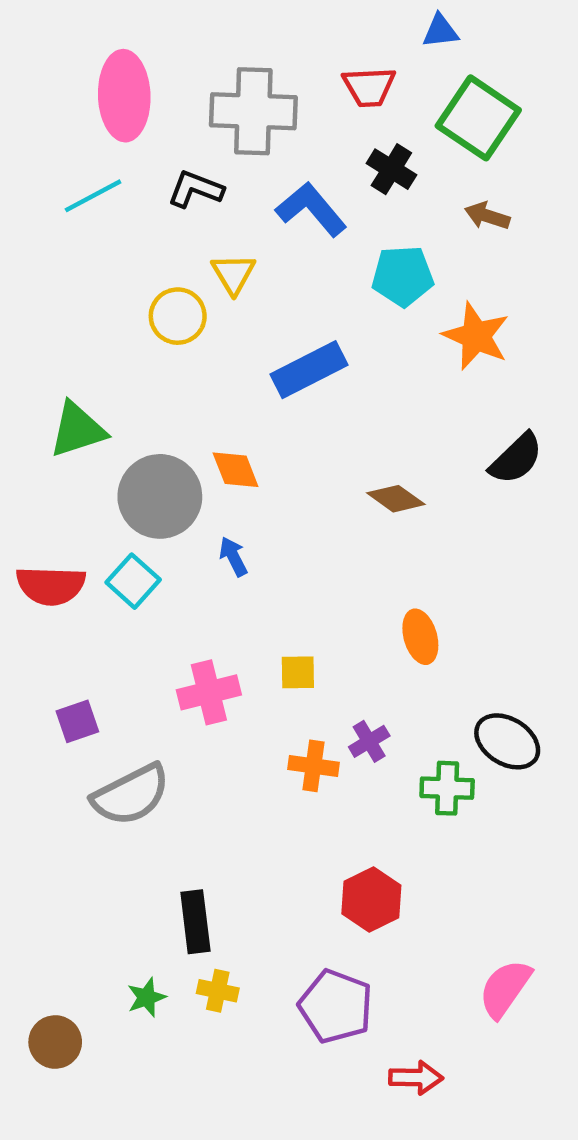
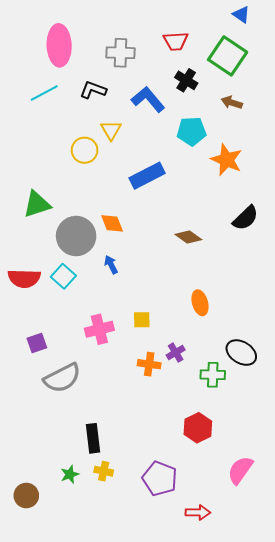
blue triangle: (440, 31) -> (241, 15), moved, turned 42
gray cross: (253, 111) -> (121, 53), size x0.7
red hexagon: (371, 899) -> (198, 428), moved

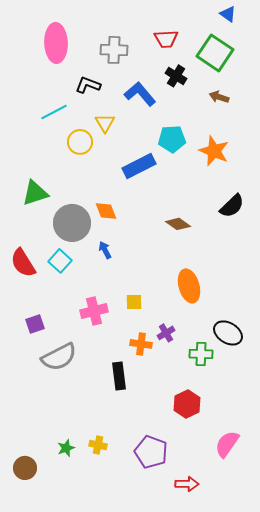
cyan line: (44, 93) -> (54, 112), moved
cyan pentagon: (192, 131) -> (172, 139), moved
red semicircle: (24, 278) -> (23, 263), turned 56
orange ellipse: (200, 303) -> (189, 286), size x1.4
black rectangle: (93, 438) -> (119, 376), moved

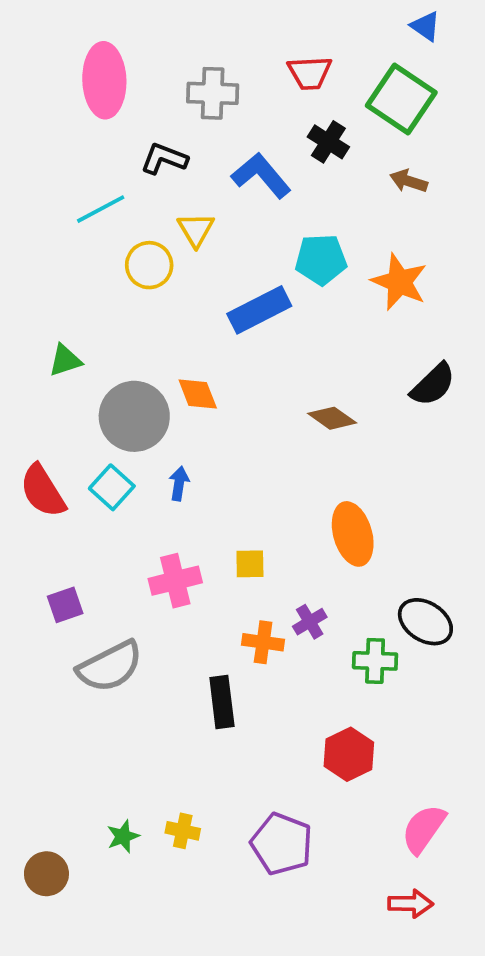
green triangle: (35, 193) -> (65, 360), size x0.7
blue arrow: (105, 250) -> (179, 484), moved, turned 36
red arrow: (187, 484) -> (411, 904), moved

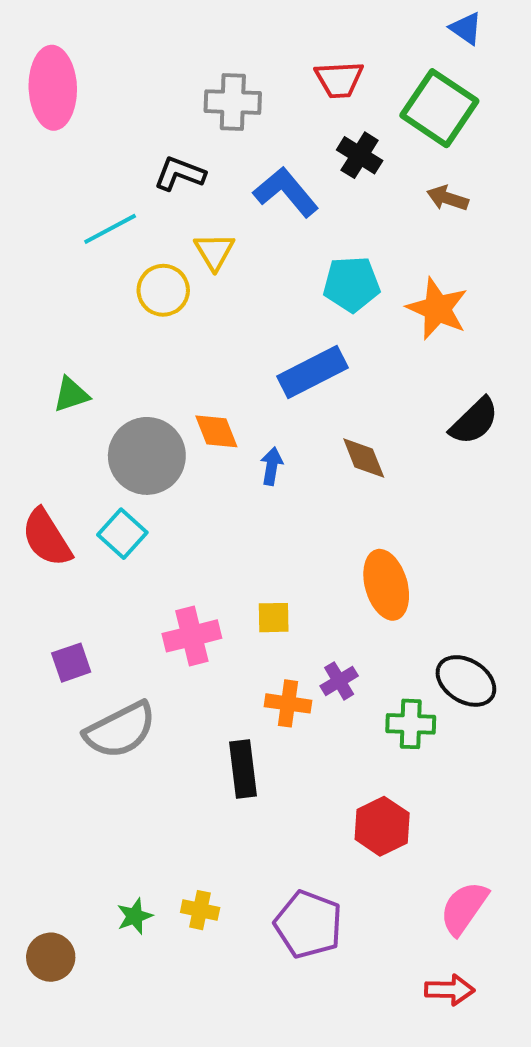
pink ellipse: (104, 80) -> (53, 88), moved
blue rectangle: (259, 310) -> (313, 372), moved
brown diamond: (332, 418) -> (364, 458), turned 33
blue arrow: (179, 484) -> (272, 466), moved

